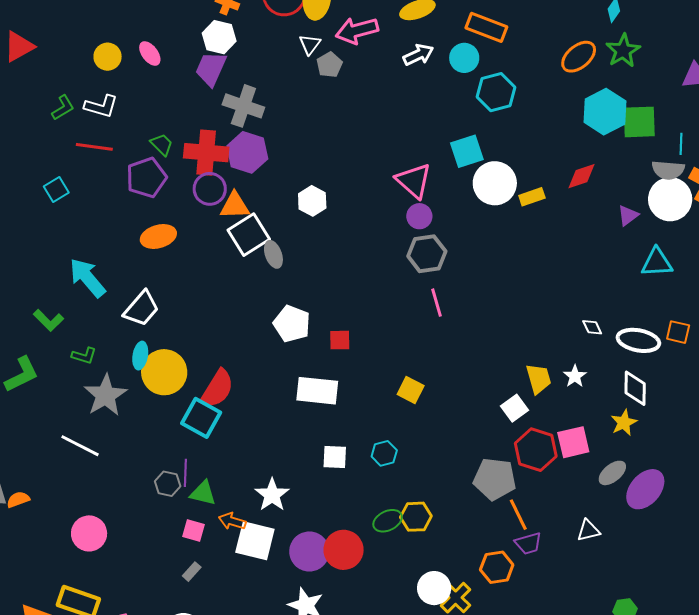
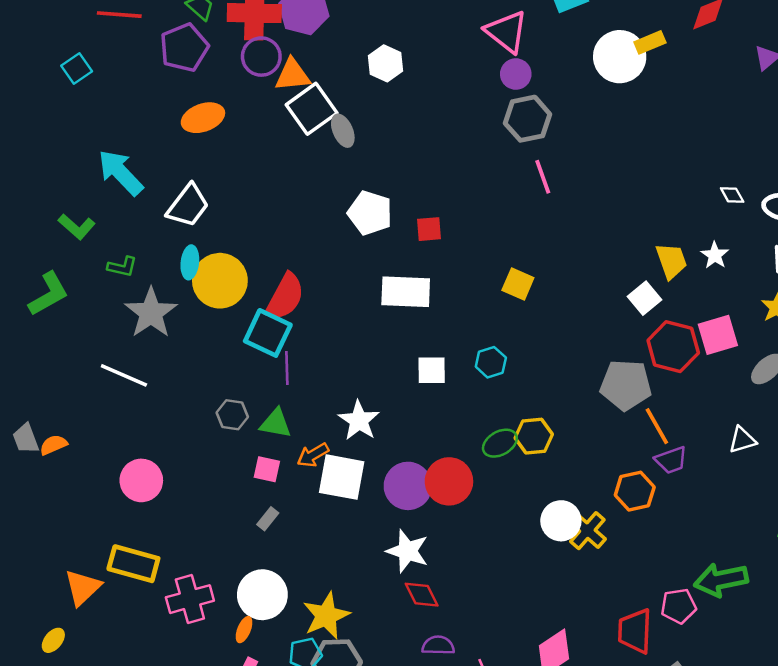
white circle: (495, 183) -> (620, 57), moved
purple line: (185, 473) -> (287, 368), moved
orange arrow: (232, 521) -> (313, 455), turned -44

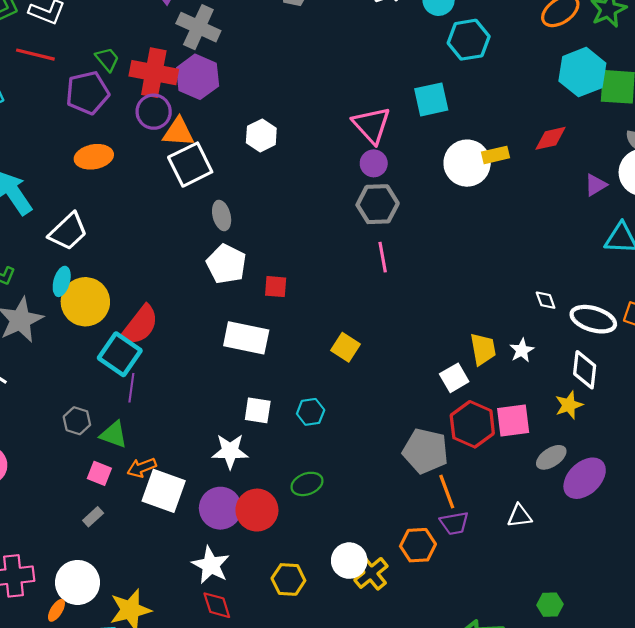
gray ellipse: (343, 131) -> (222, 215), moved
white star: (359, 420) -> (230, 451), moved, turned 30
yellow hexagon: (534, 436) -> (288, 579), moved

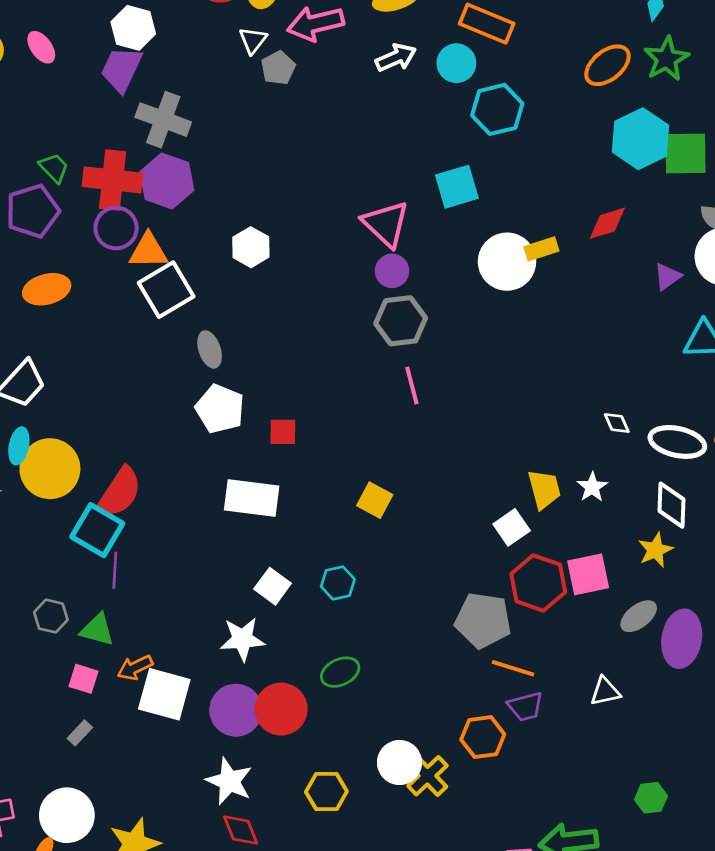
white square: (258, 410) -> (273, 586), turned 32
purple ellipse: (585, 478) -> (682, 639), turned -33
orange line: (447, 492) -> (513, 668), turned -48

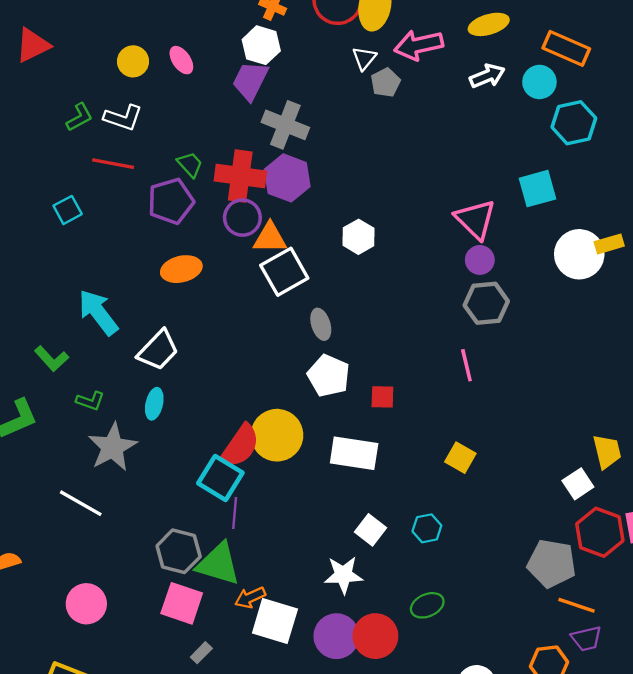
pink line: (412, 385) -> (466, 365), moved
yellow circle: (50, 469) -> (277, 435), moved
gray hexagon: (51, 616) -> (179, 551), size x1.5
green triangle: (97, 630) -> (218, 564), size x1.5
pink square: (84, 679) -> (182, 603), moved, size x1.6

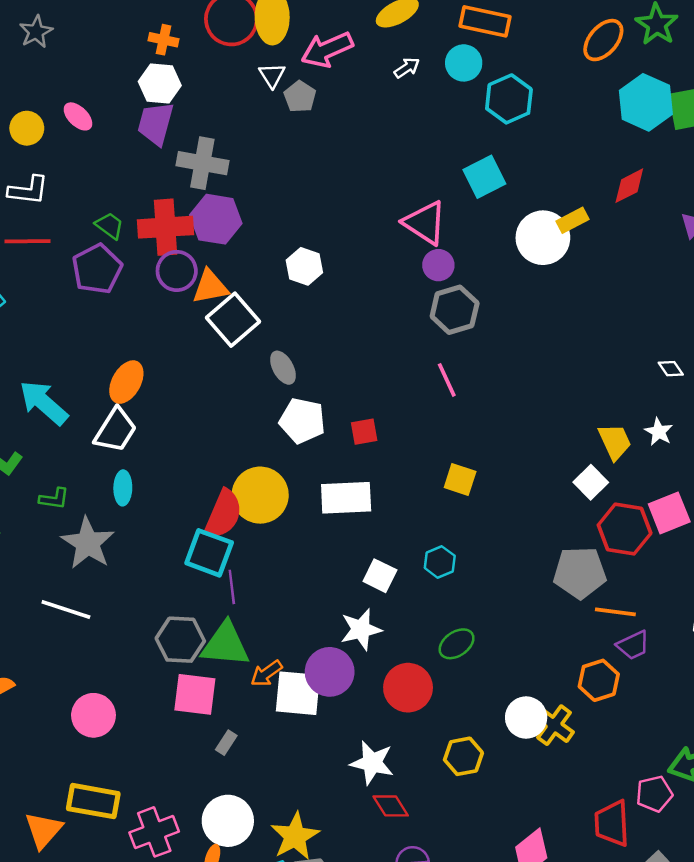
white arrow: (487, 76) -> (407, 68), size x0.7
orange ellipse: (181, 269) -> (126, 382), moved, turned -36
purple circle: (336, 636) -> (330, 672), moved

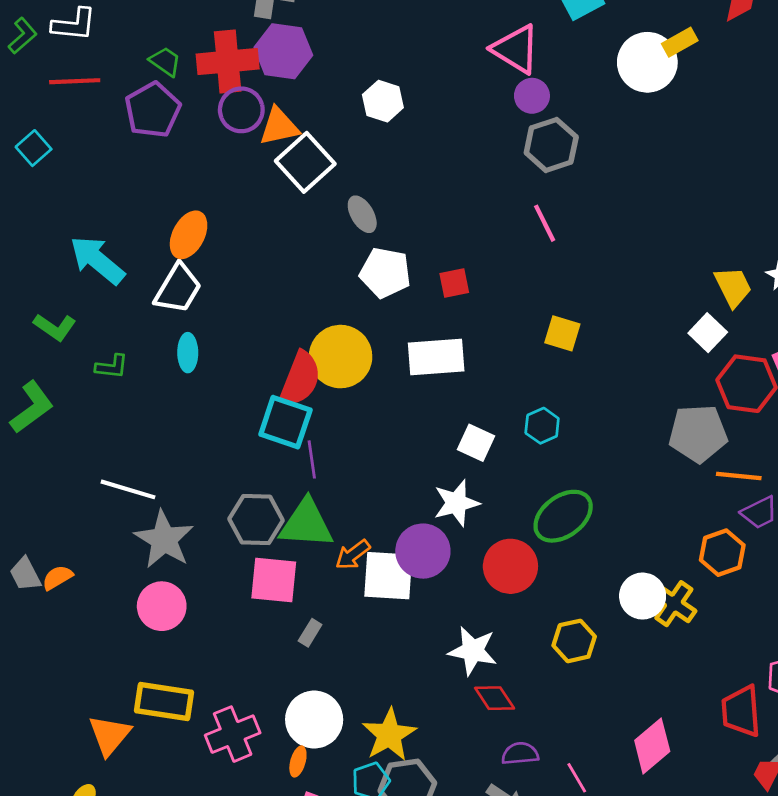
gray star: (88, 543) -> (164, 539), moved
green ellipse: (457, 644) -> (563, 516), size x1.5

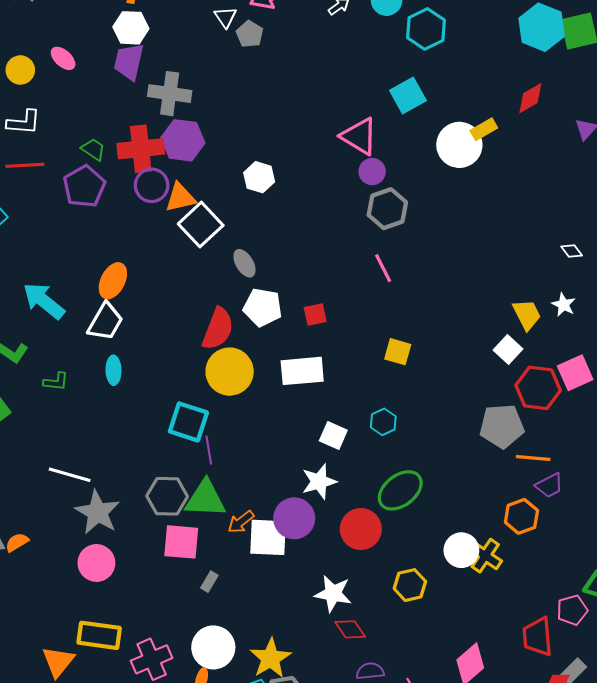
red semicircle: (300, 379) -> (218, 329), moved

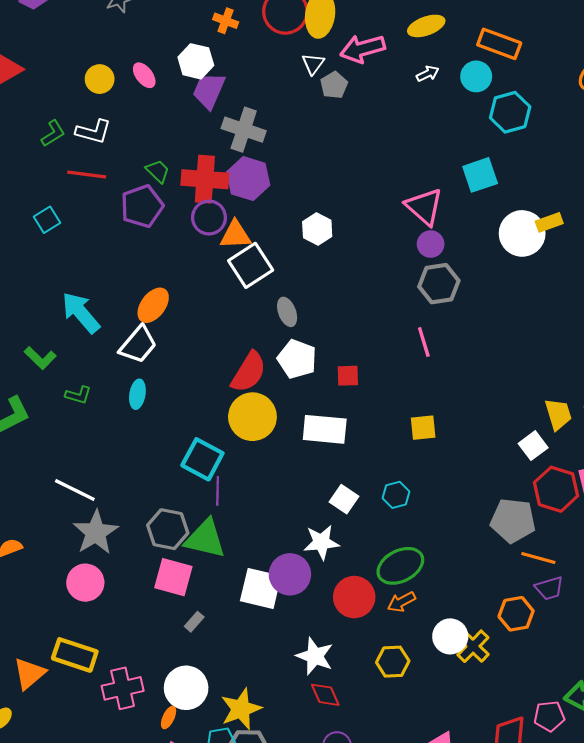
white hexagon: (131, 28) -> (196, 61), moved
yellow square: (398, 352) -> (423, 428), turned -32
orange arrow: (241, 522) -> (401, 602), moved

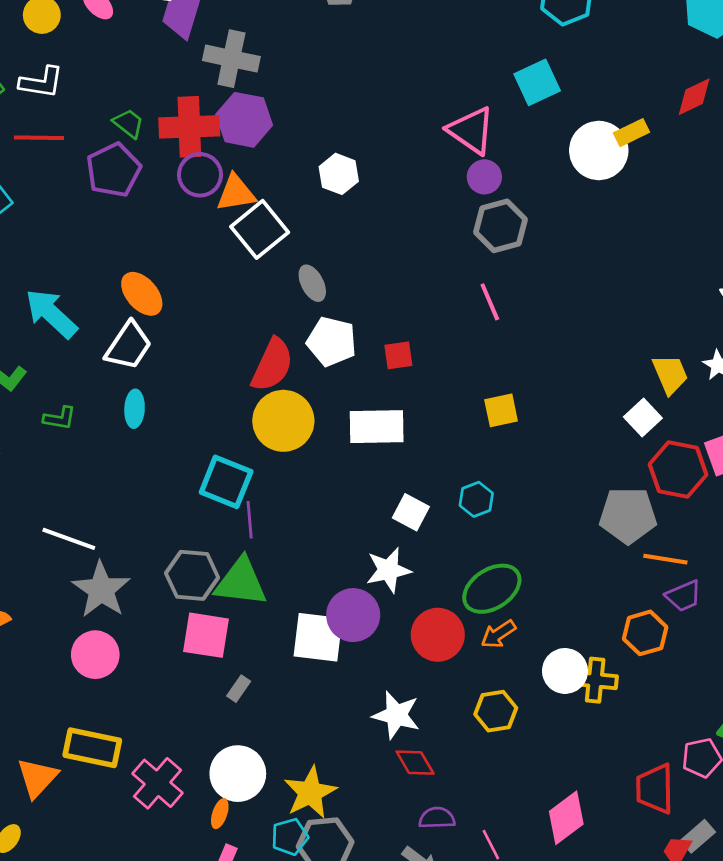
orange ellipse: (153, 305) -> (142, 294), turned -72
yellow cross: (473, 646) -> (595, 680), turned -32
pink cross: (123, 688) -> (158, 783), turned -30

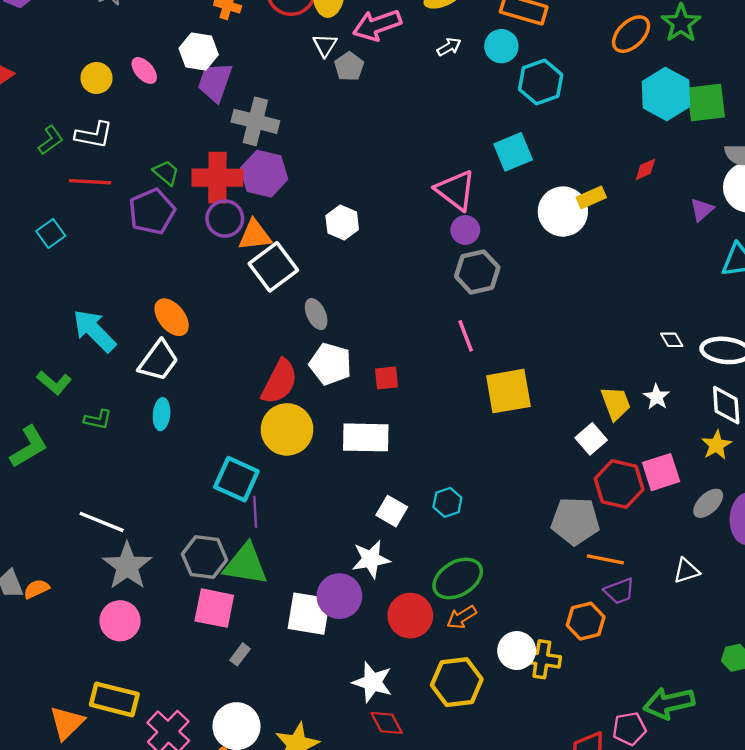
red diamond: (694, 97) -> (645, 169), size x0.7
yellow square: (501, 410) -> (508, 391), moved, size x1.6
yellow hexagon: (496, 711) -> (457, 682), size x1.4

